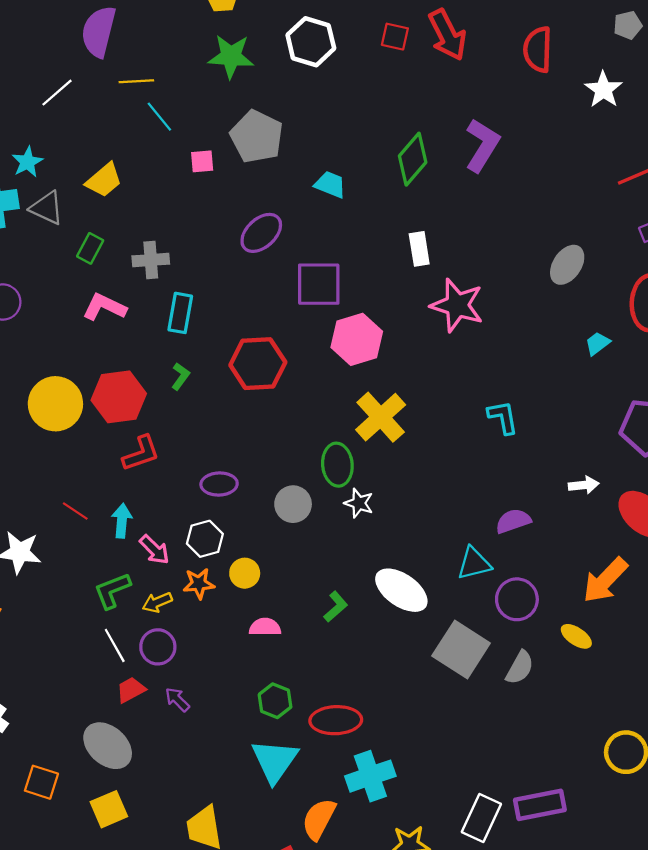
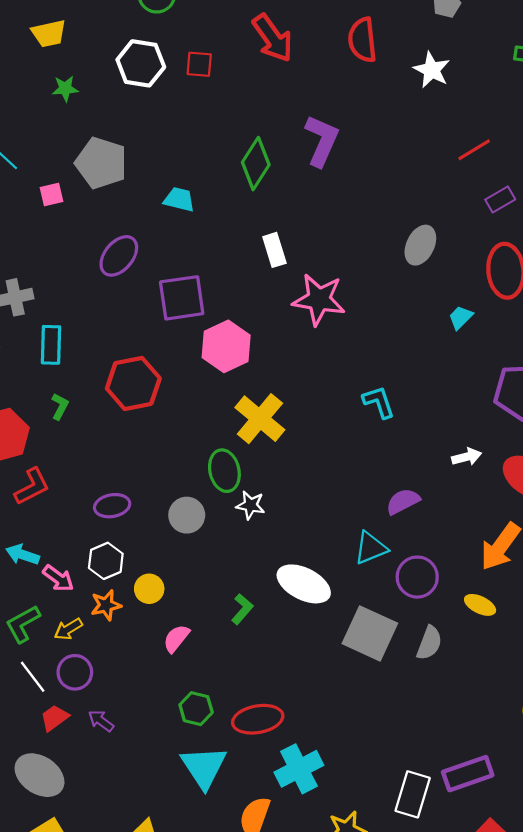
red square: (395, 37) -> (199, 64), moved
green star: (231, 56) -> (65, 89), size x0.6
cyan arrow: (122, 521) -> (23, 555), turned -68
pink semicircle: (265, 627) -> (176, 638), turned -44

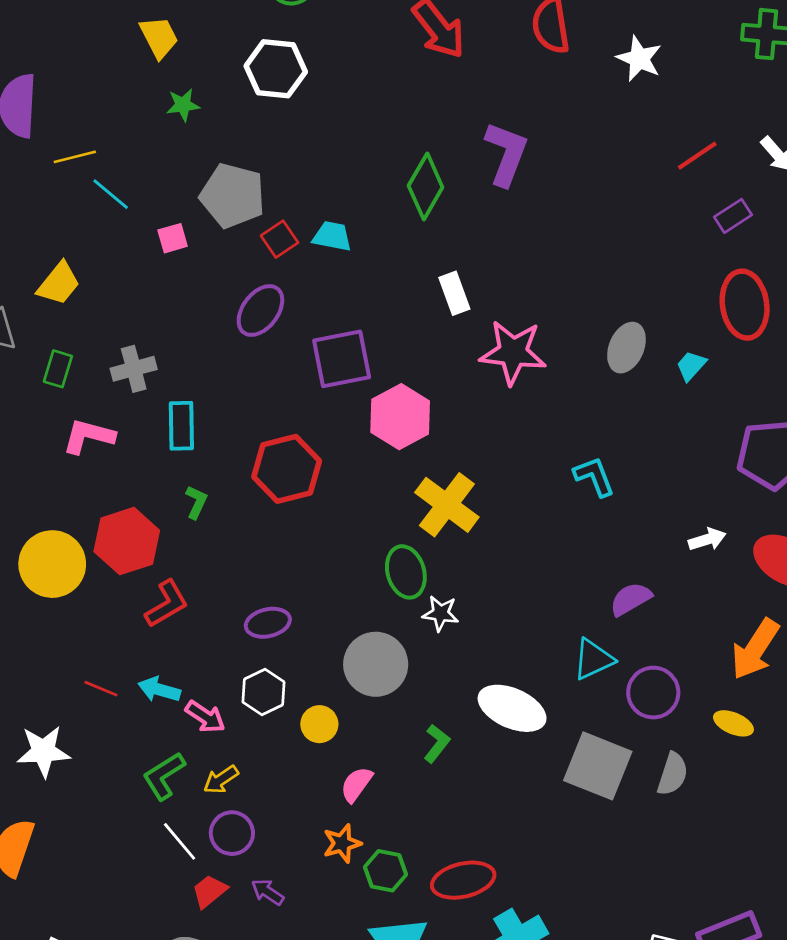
yellow trapezoid: (49, 33) -> (159, 37), turned -102
red square: (199, 64) -> (280, 239), moved, turned -36
gray ellipse: (420, 245) -> (626, 348), moved
gray circle: (187, 515) -> (376, 664), moved, size x1.4
orange star: (106, 605) -> (342, 843), moved

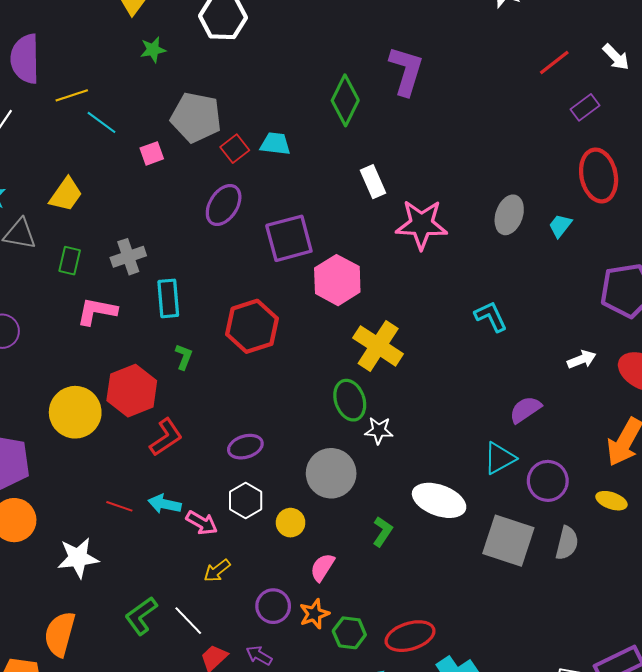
green L-shape: (164, 776) -> (141, 616), moved
purple circle: (232, 833) -> (273, 606), moved

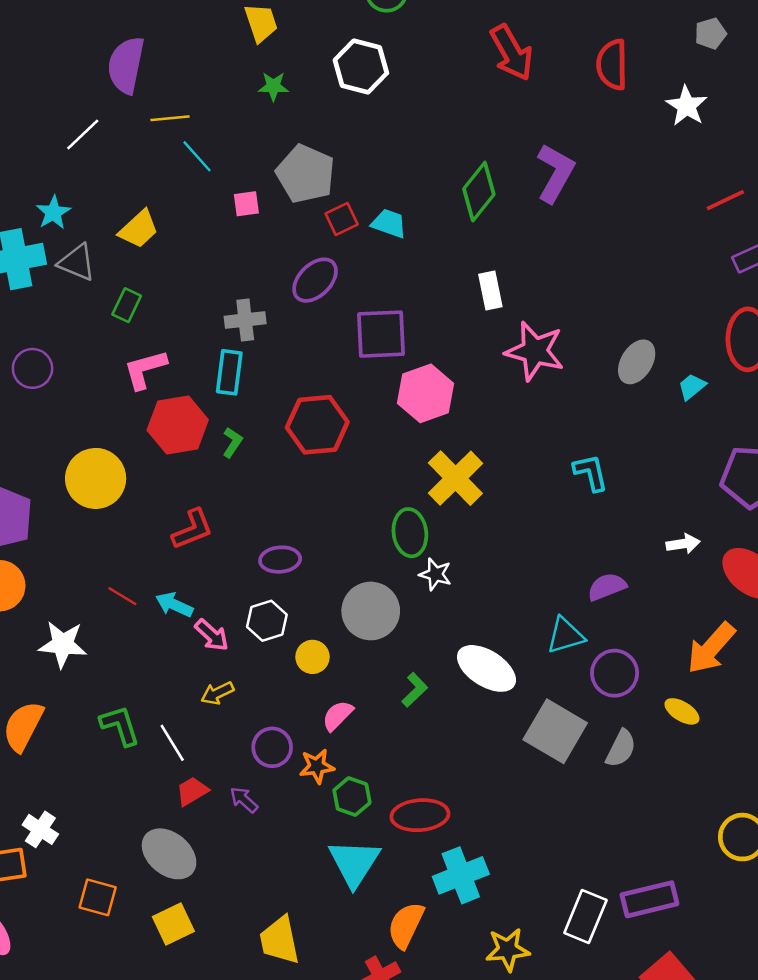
gray cross: (128, 257) -> (245, 320), moved
pink L-shape: (97, 311) -> (145, 369), turned -39
red hexagon: (132, 391) -> (178, 425), moved
green L-shape: (141, 616) -> (120, 726), turned 96

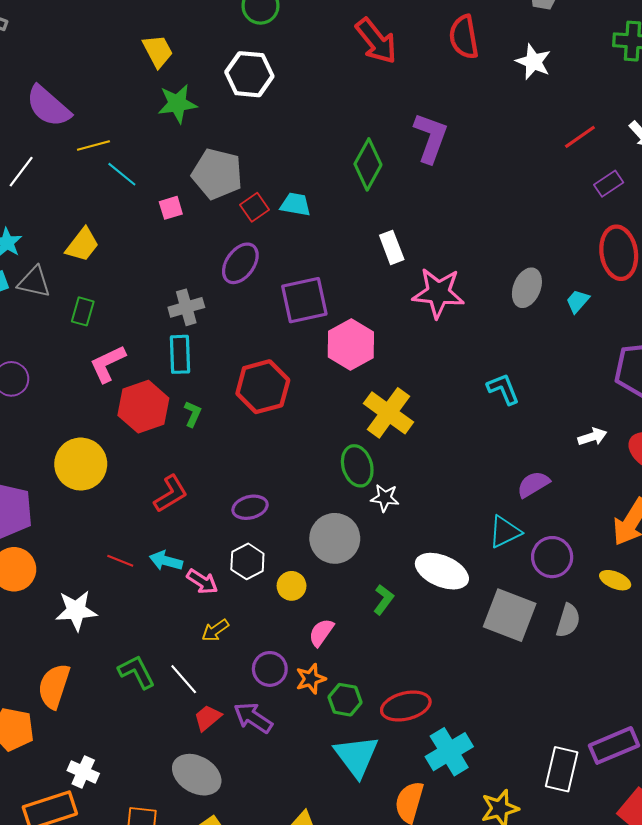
purple semicircle: (126, 65) -> (48, 106), turned -51
green star: (273, 86) -> (177, 104), size x1.5
purple arrow: (244, 800) -> (253, 718), size x1.5

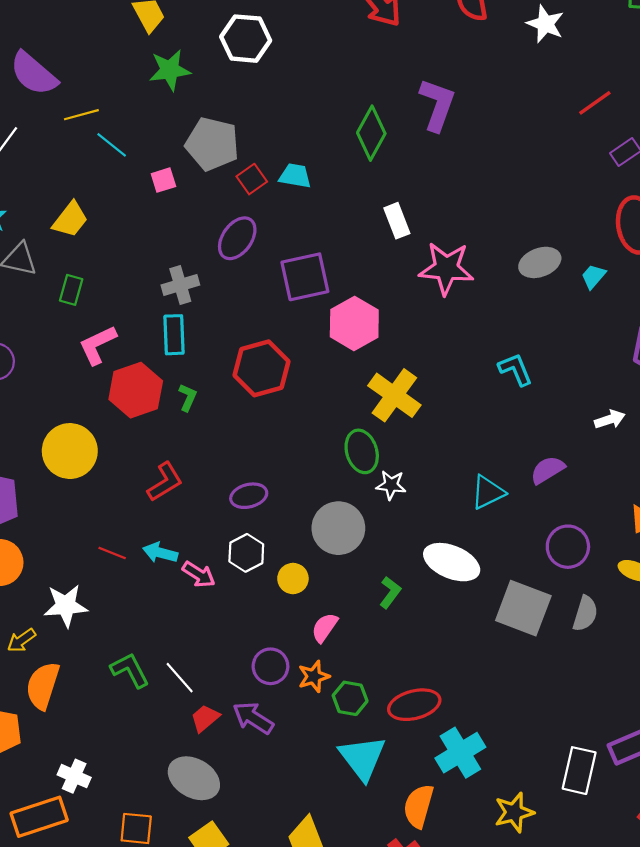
gray ellipse: (527, 288) -> (540, 262), turned 48
cyan triangle: (505, 532) -> (488, 492), moved
yellow arrow: (215, 630) -> (21, 640), moved

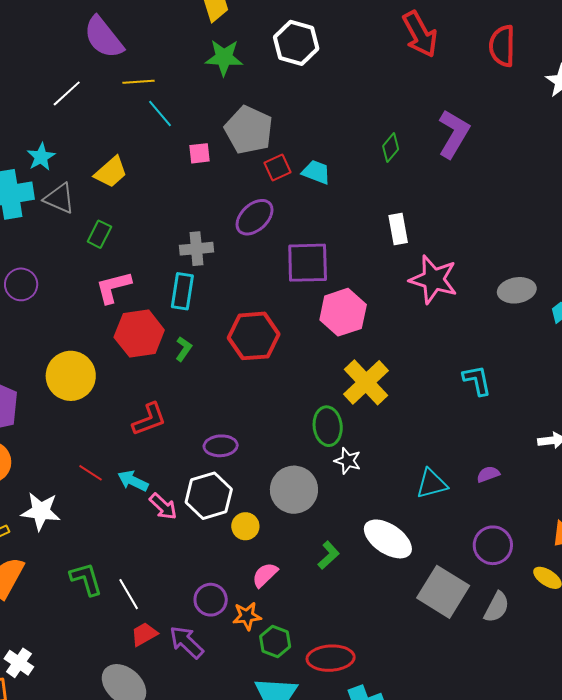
green diamond: (371, 133) -> (391, 148), size x0.6
purple semicircle: (548, 470) -> (488, 474), size x0.7
white hexagon: (246, 553) -> (209, 496), size x1.4

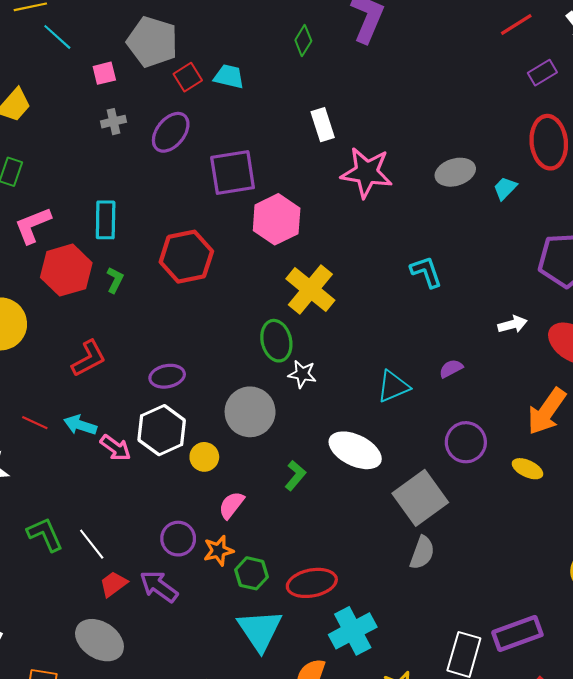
gray cross: (196, 249) -> (114, 122), moved, size x0.7
gray square: (443, 592) -> (420, 498), turned 30
gray semicircle: (497, 607) -> (422, 553), moved

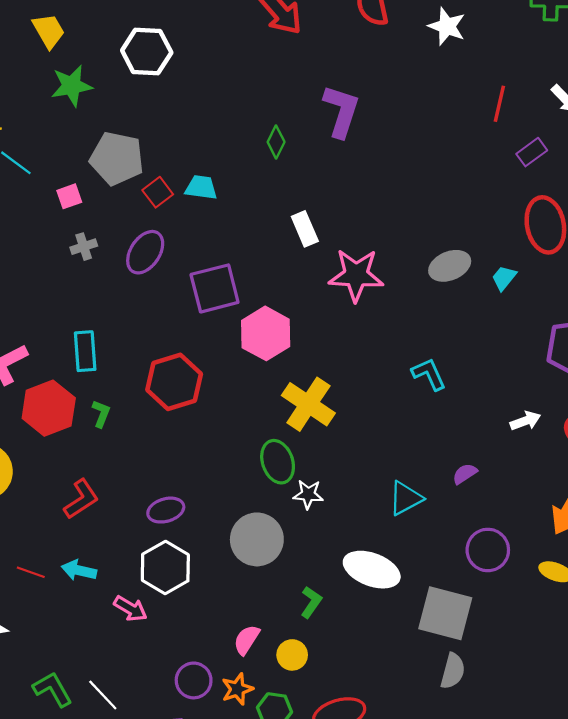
red line: (516, 24) -> (499, 104), turned -40
pink arrow: (115, 448) -> (130, 609), moved
yellow circle: (204, 457) -> (292, 655), moved
gray square: (420, 498) -> (445, 613), turned -34

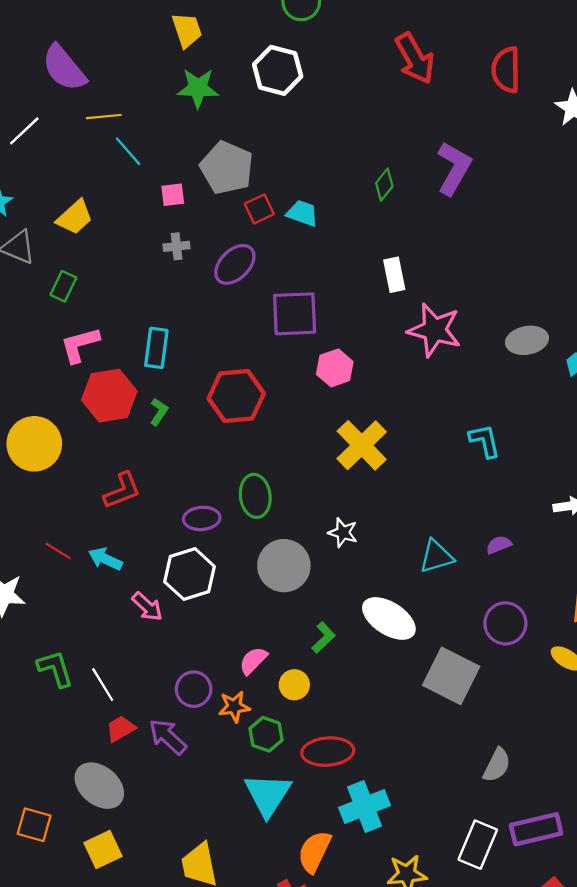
pink hexagon: (266, 333) -> (335, 368), size x0.7
green ellipse: (278, 462) -> (255, 496), moved
gray semicircle: (453, 671) -> (497, 765), moved

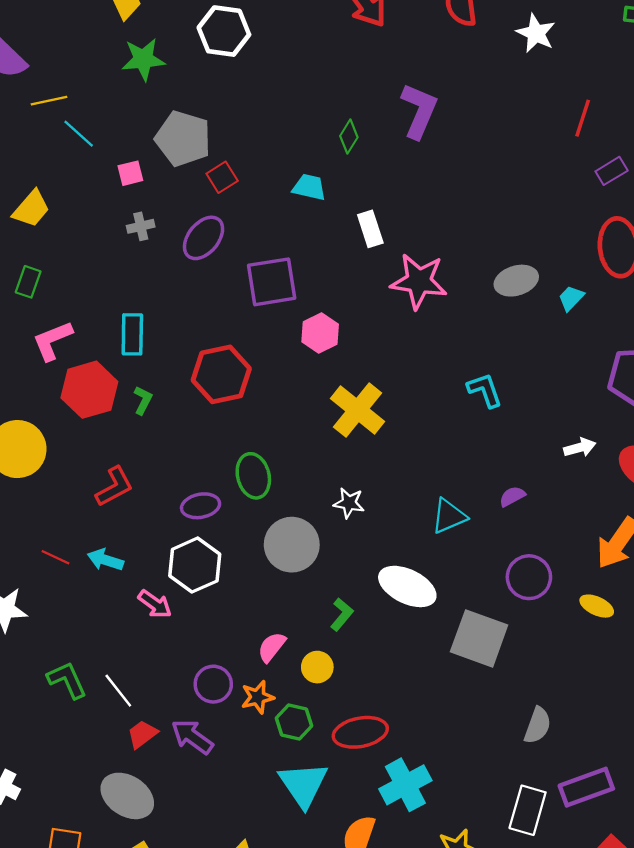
cyan trapezoid: (302, 213) -> (309, 187), moved

